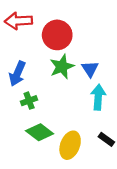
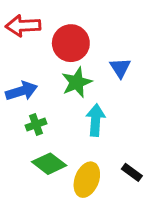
blue triangle: (90, 69) -> (120, 68), moved
blue arrow: (17, 74) -> (21, 91), turned -130
cyan arrow: (98, 97) -> (96, 120), moved

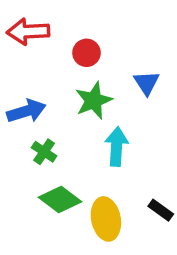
red circle: (71, 43) -> (87, 53), size x0.6
green cross: (36, 124) -> (44, 152), turned -36
yellow ellipse: (87, 180) -> (106, 219), turned -32

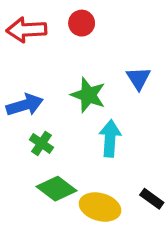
red circle: (87, 53) -> (82, 23), moved
green star: (94, 101) -> (88, 95), turned -30
yellow ellipse: (106, 219) -> (100, 207), turned -63

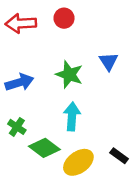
cyan arrow: (110, 138) -> (72, 116), moved
green cross: (41, 143) -> (17, 127), moved
yellow ellipse: (100, 207) -> (78, 162), turned -52

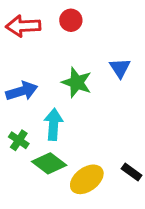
cyan arrow: (72, 116) -> (54, 124), moved

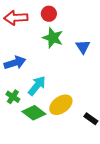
green star: (77, 82) -> (53, 38), moved
cyan arrow: (54, 124) -> (37, 86), turned 35
yellow ellipse: (87, 179) -> (61, 105), moved

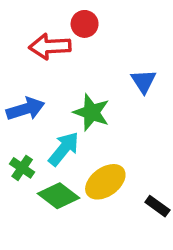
red arrow: (16, 18) -> (50, 46), moved
green star: (53, 38) -> (91, 112), moved

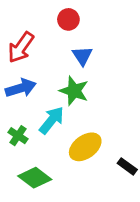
red arrow: (50, 46) -> (21, 47), moved, turned -52
blue triangle: (144, 81) -> (82, 56), moved
green diamond: (59, 196) -> (35, 178), moved

